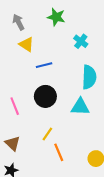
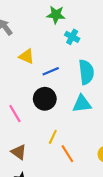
green star: (56, 17) -> (56, 15), moved
yellow triangle: (27, 44) -> (27, 56), moved
blue line: (44, 65) -> (51, 71), moved

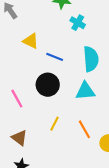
blue line: (51, 71) -> (55, 57), turned 42
orange line: (67, 154) -> (84, 129), moved

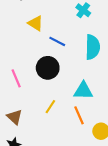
cyan triangle: (85, 91) -> (83, 91), moved

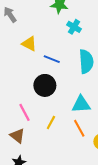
pink line: (16, 78) -> (24, 112), moved

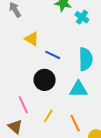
cyan cross: (74, 27) -> (82, 17), moved
cyan triangle: (81, 104) -> (78, 89), moved

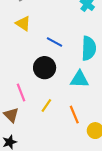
yellow triangle: (32, 39) -> (23, 23), moved

